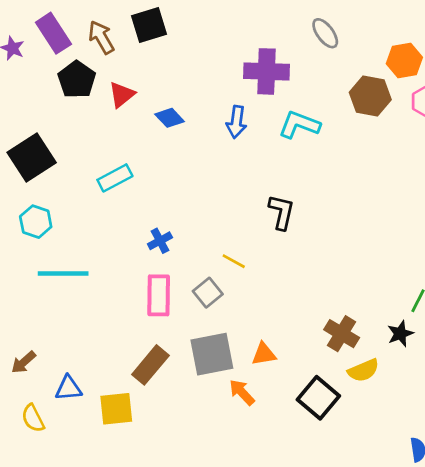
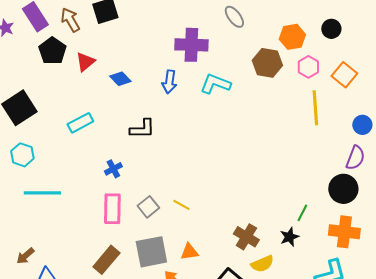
black L-shape: (281, 212) -> (142, 129), moved, turned 76
yellow line: (234, 261) -> (181, 205), moved
brown arrow: (23, 362) -> (25, 256), moved

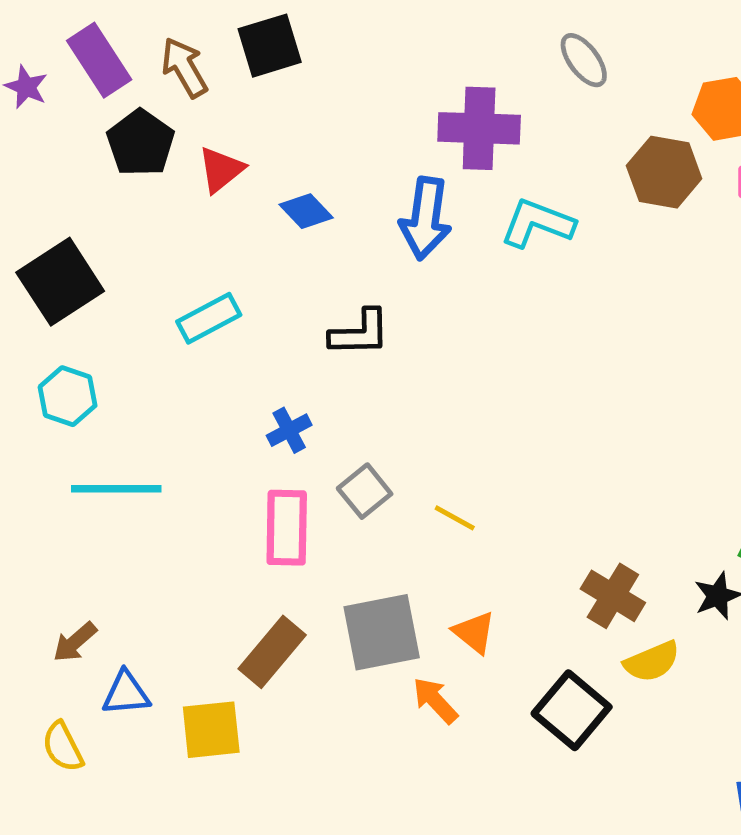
blue arrow: (169, 82) -> (425, 218), size x1.4
gray square: (148, 207) -> (365, 491), moved
orange triangle: (189, 252) -> (474, 632), turned 48

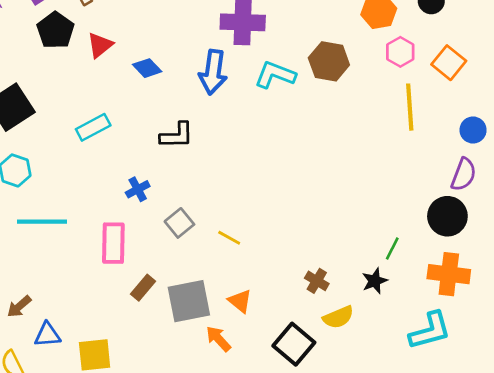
brown hexagon: (664, 172) -> (329, 61), moved
pink rectangle: (287, 528) -> (113, 243), moved
brown cross: (613, 596) -> (317, 281), size x0.7
brown rectangle: (272, 652) -> (143, 288), moved, size x0.7

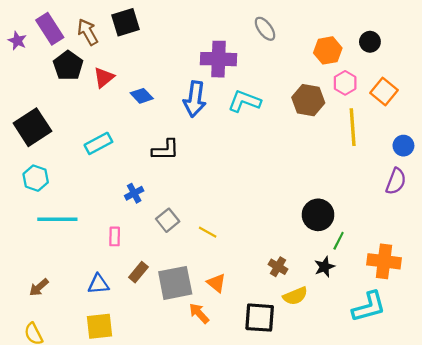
brown hexagon: (329, 61) -> (308, 100), moved
black circle: (447, 216) -> (318, 215), moved
pink rectangle: (113, 243) -> (115, 236), size x0.6
blue triangle: (47, 335) -> (98, 284), moved
black square: (294, 344) -> (260, 318), turned -36

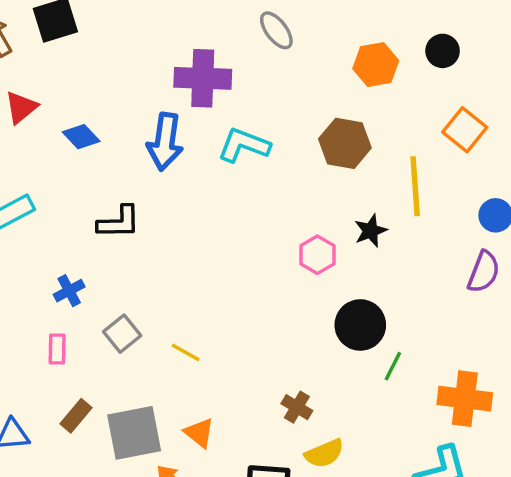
pink hexagon: (345, 83) -> (317, 255), moved
pink rectangle: (115, 236) -> (57, 349), moved
black star: (325, 267) -> (371, 231), moved

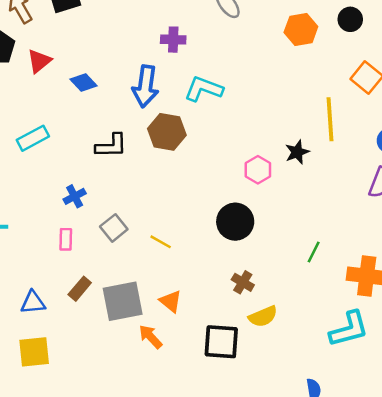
purple cross: (203, 78) -> (173, 40), size x0.6
brown hexagon: (345, 143) -> (167, 132), moved
black circle: (360, 325) -> (235, 222), moved

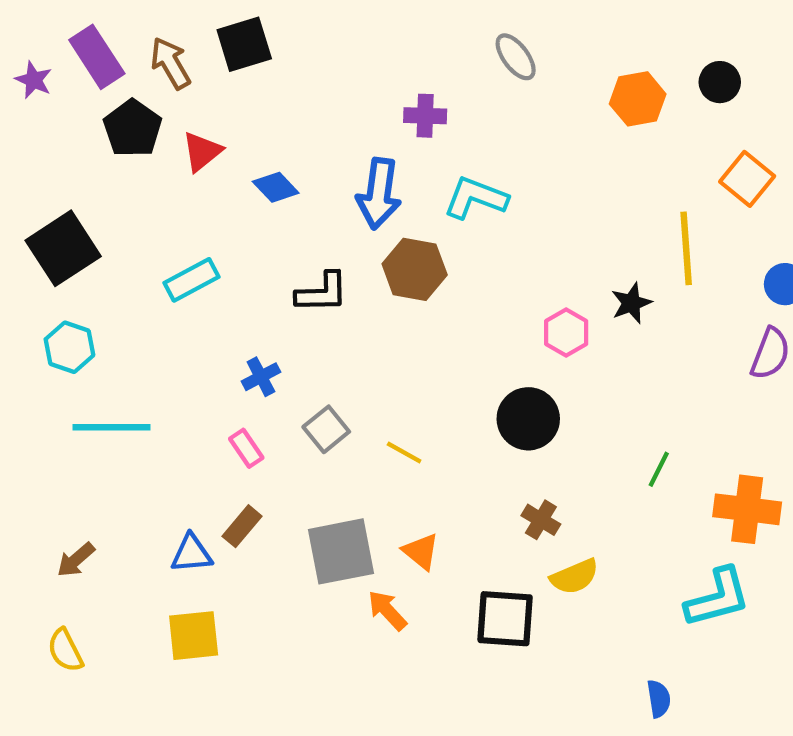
pink rectangle: (66, 239) -> (246, 448), turned -35
brown rectangle: (80, 289) -> (242, 526), moved

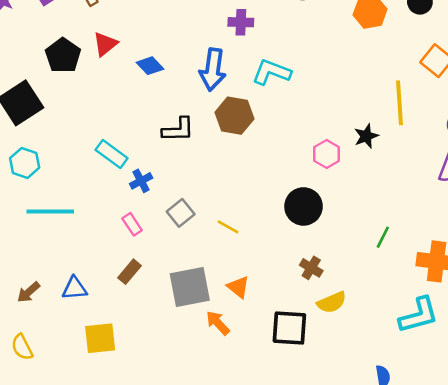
black pentagon: (133, 128) -> (63, 55), moved
cyan rectangle: (192, 280) -> (112, 154), moved, turned 64
blue triangle: (192, 553) -> (75, 288), moved

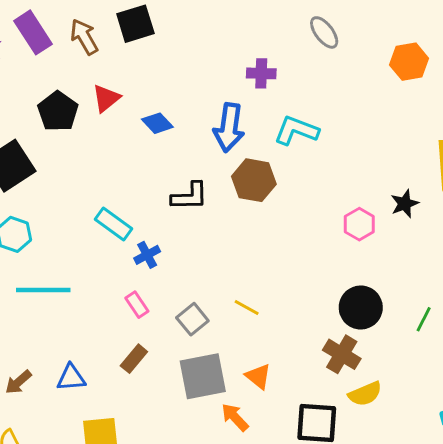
black circle: (304, 206) -> (361, 308), moved
gray square: (181, 213) -> (192, 319), moved
brown cross: (311, 268) -> (342, 354), size x1.4

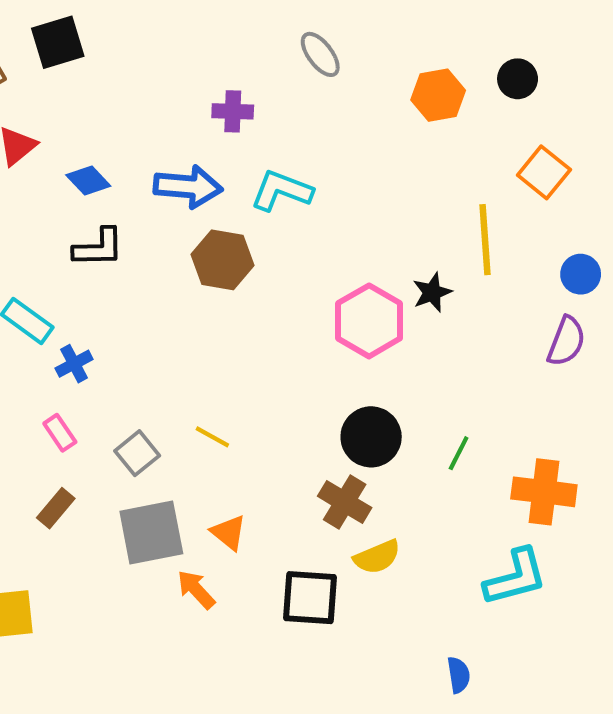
blue arrow: (229, 128) -> (188, 187), turned -93
black L-shape: (190, 196) -> (98, 248), moved
pink hexagon: (359, 224) -> (369, 321), size x1.6

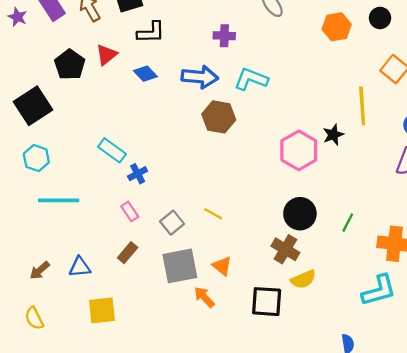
black L-shape: (98, 248) -> (151, 32), moved

